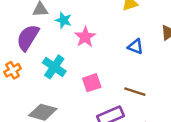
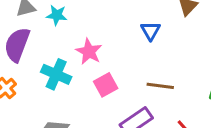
pink star: (85, 37) -> (89, 52), moved
blue triangle: (135, 47) -> (151, 31), turned 49

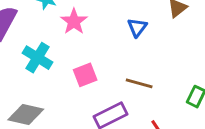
pink star: (89, 52) -> (74, 21), moved

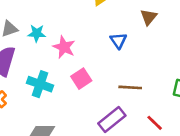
pink square: (85, 75) -> (81, 79), moved

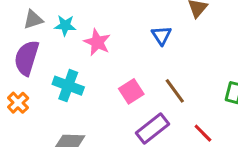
pink square: (81, 79) -> (131, 91), moved
brown line: (130, 87) -> (175, 91), turned 50

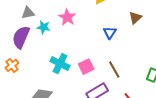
cyan star: (65, 25) -> (44, 27), moved
pink star: (97, 42) -> (67, 17), moved
cyan cross: (68, 86) -> (60, 64), moved

